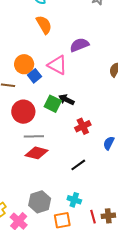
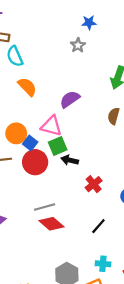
green square: (53, 104) -> (58, 146), moved, turned -36
red circle: (23, 112) -> (35, 162), moved
red diamond: (37, 153) -> (51, 224), turned 40

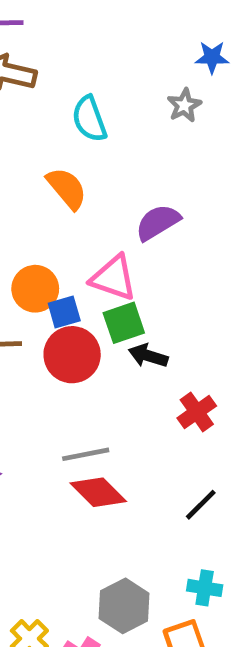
cyan semicircle: (15, 56) -> (89, 119), moved
blue square: (30, 143) -> (64, 312), turned 32

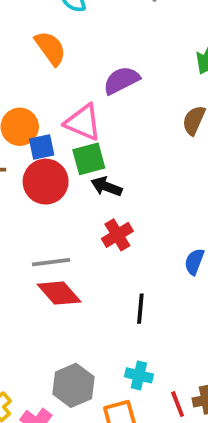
red cross: (197, 412) -> (117, 235), moved
black line: (201, 505) -> (140, 309), turned -44

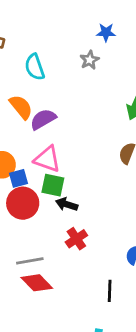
purple semicircle: (121, 80) -> (43, 119), moved
green square: (89, 159) -> (53, 185), turned 30
black line: (140, 309) -> (110, 291), moved

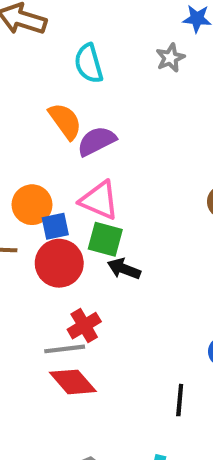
red cross: (76, 239) -> (84, 326), moved

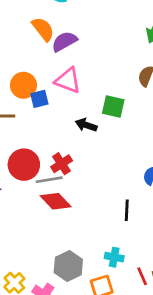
green square: (105, 239) -> (113, 107), moved
red circle: (59, 263) -> (24, 165), moved

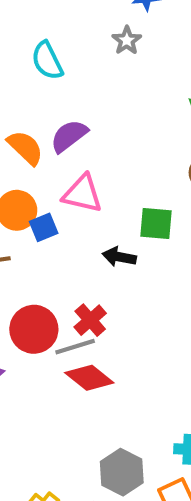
orange semicircle: (43, 29) -> (25, 148), moved

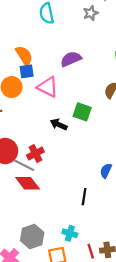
purple semicircle: (69, 136) -> (71, 59), moved
blue square: (44, 227) -> (27, 71), moved
gray line: (75, 347) -> (24, 165), turned 30

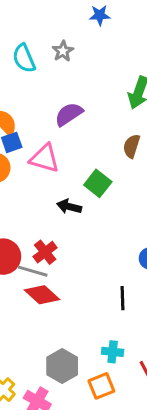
gray star: (91, 13) -> (63, 51), moved
green square: (82, 112) -> (98, 183), turned 30

